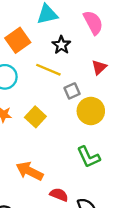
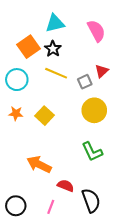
black star: (61, 45) -> (53, 49), moved
gray square: (72, 91) -> (85, 82), moved

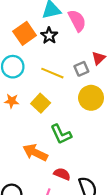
pink semicircle: (96, 31) -> (77, 21), moved
yellow line: (56, 73) -> (52, 73), moved
green L-shape: (92, 152) -> (61, 134), moved

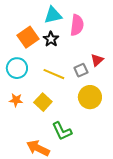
pink semicircle: (77, 21) -> (77, 25), turned 35

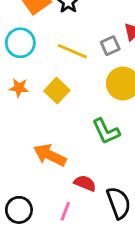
green L-shape: (62, 131) -> (106, 131), moved

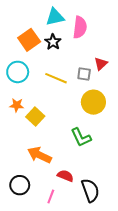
gray square: (110, 46) -> (84, 74), turned 32
yellow square: (57, 91) -> (35, 117), moved
black circle: (19, 210) -> (20, 185), moved

